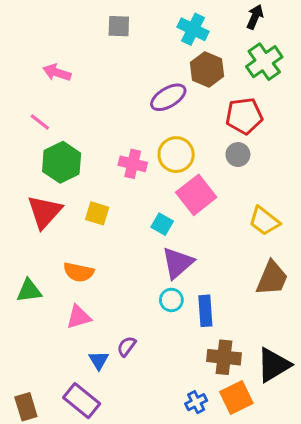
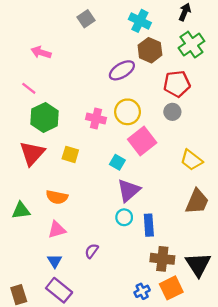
gray square: (119, 26) -> (86, 19), turned -36
blue triangle: (99, 360) -> (55, 261), moved
black triangle: (274, 365) -> (198, 264), turned -32

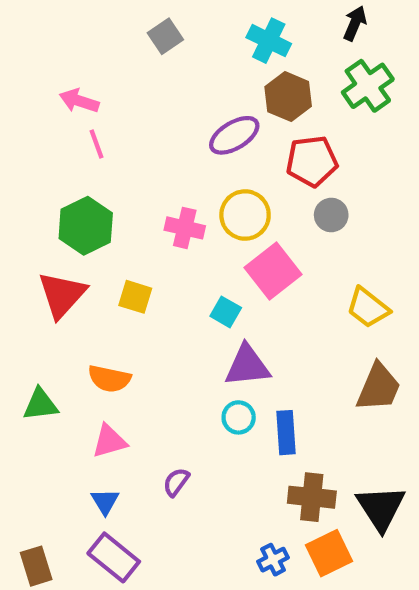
red pentagon: (177, 84) -> (312, 161), moved
pink line: (29, 88) -> (96, 144), moved, turned 32
purple triangle: (129, 190) -> (247, 366), turned 35

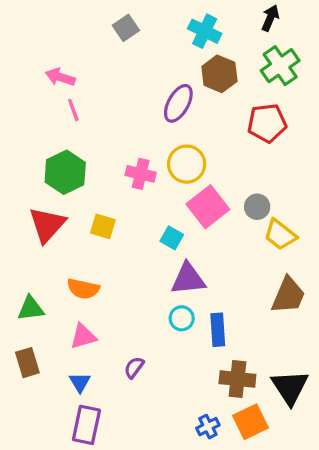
purple ellipse: (234, 135) -> (178, 103), turned -30
red pentagon: (312, 161) -> (267, 123), moved
gray circle: (331, 215) -> (257, 207), moved
purple rectangle: (114, 557) -> (86, 425), turned 63
brown rectangle: (36, 566) -> (27, 363), moved

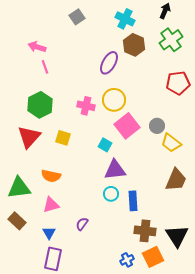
red pentagon: (267, 123) -> (178, 83), moved
green triangle: (31, 308) -> (19, 188), size x1.4
brown rectangle: (27, 363) -> (17, 221), turned -30

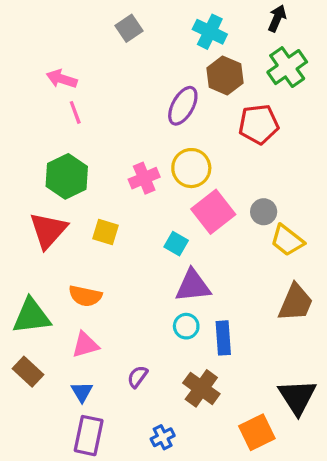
red pentagon: (178, 83) -> (259, 124), moved
pink cross: (86, 106) -> (144, 178), turned -36
brown cross: (145, 231) -> (201, 388), moved, turned 30
blue cross: (127, 260) -> (163, 437), moved

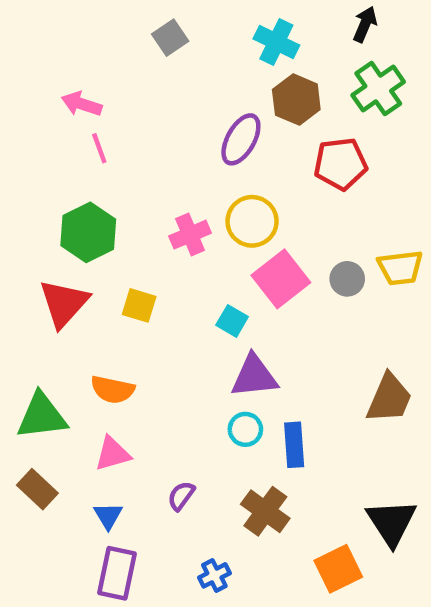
yellow trapezoid: (287, 240) -> (400, 268), moved, turned -45

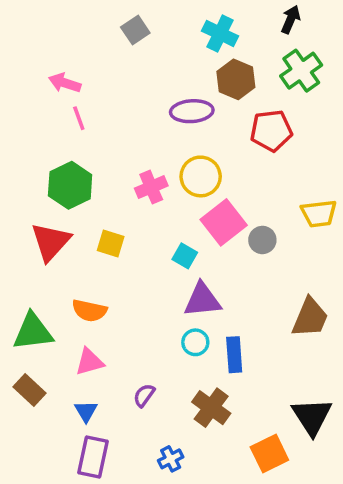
purple ellipse: (241, 139) -> (192, 111), turned 57
gray circle: (347, 279) -> (262, 240), moved

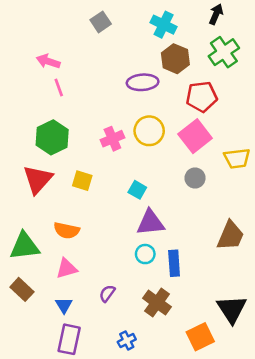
pink square: (224, 222) -> (195, 136), moved

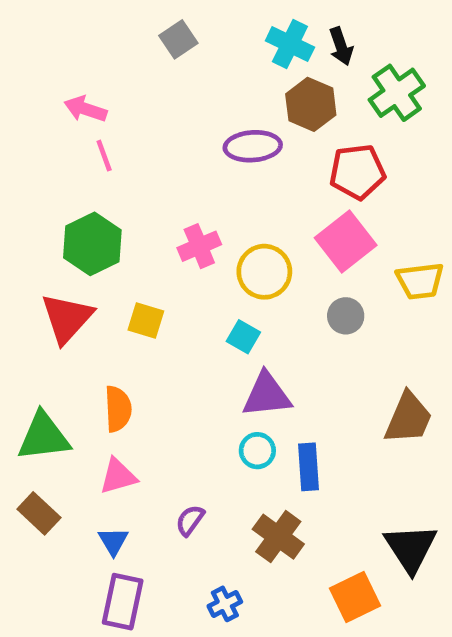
black arrow: (216, 14) -> (341, 46), moved, turned 138
yellow circle: (149, 131) -> (264, 272), moved
orange semicircle: (67, 230) -> (118, 409), turned -105

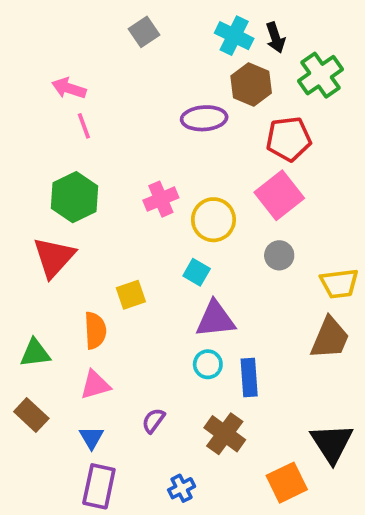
yellow trapezoid: (420, 281) -> (339, 284), moved
yellow square: (146, 320) -> (131, 295), moved, turned -36
green triangle: (44, 437) -> (35, 353), size x0.7

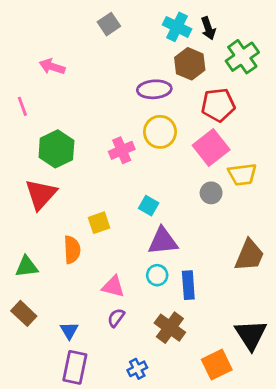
pink line: (84, 126) -> (22, 106), moved
yellow circle: (213, 220) -> (160, 132), moved
yellow trapezoid: (339, 284) -> (242, 174), moved
pink triangle: (95, 385) -> (113, 287), moved, turned 30

